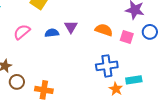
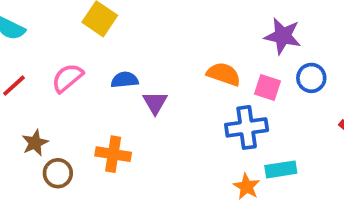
purple triangle: (71, 27) -> (155, 103), moved
blue cross: (107, 66) -> (247, 127), moved
orange cross: (44, 90) -> (113, 154), moved

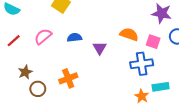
purple triangle: (155, 103) -> (100, 48), moved
orange cross: (113, 154) -> (68, 78), turned -30

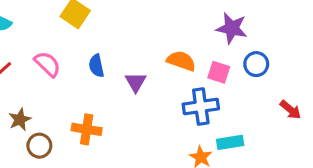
pink semicircle: (43, 36) -> (48, 64), turned 84
blue semicircle: (74, 37) -> (96, 66), turned -96
orange cross: (68, 78) -> (87, 129), turned 30

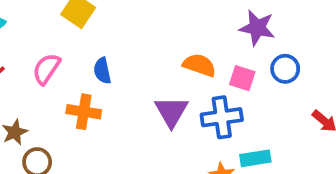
pink semicircle: (48, 64) -> (46, 69), turned -100
purple triangle: (136, 82) -> (171, 112), moved, size x1.4
orange cross: (87, 129) -> (84, 112), moved

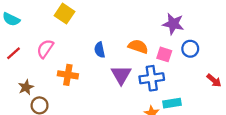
blue semicircle: (102, 71) -> (100, 50), moved

